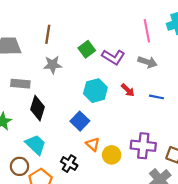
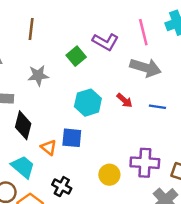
brown line: (48, 34) -> (31, 29), moved
purple L-shape: (113, 57) -> (105, 42), moved
gray arrow: (147, 62) -> (146, 68), size x1.4
blue square: (80, 121) -> (72, 138), turned -36
orange triangle: (93, 144) -> (49, 147), moved

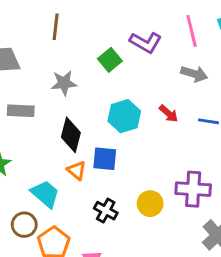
gray arrow: (146, 68) -> (194, 74), size x0.7
black diamond: (23, 125) -> (71, 135), moved
black cross: (62, 187) -> (106, 211), moved

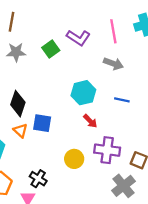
gray star: (64, 83) -> (16, 52), moved
red arrow: (169, 114) -> (90, 121), moved
cyan hexagon: (124, 116) -> (83, 93), moved
black cross: (106, 211) -> (38, 179), moved

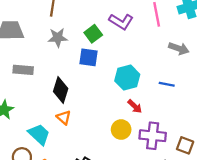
gray arrow: (113, 64) -> (179, 48), moved
blue square: (42, 123) -> (89, 57), moved
yellow circle: (74, 159) -> (121, 130), moved

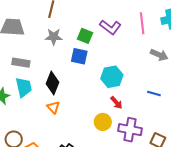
green square: (93, 34) -> (85, 36), turned -35
blue line: (167, 84) -> (154, 93), moved
cyan trapezoid: (39, 134) -> (24, 87), moved, turned 30

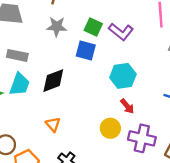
purple L-shape: (110, 27) -> (121, 32), moved
black diamond: (52, 83) -> (53, 81), turned 45
cyan trapezoid: (24, 87) -> (20, 84), turned 30
orange triangle: (53, 107) -> (53, 124), moved

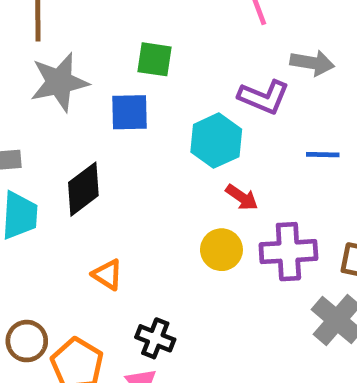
gray star: (57, 27) -> (59, 82), size x1.4
green square: (93, 27) -> (154, 59), moved
purple L-shape: (121, 32) -> (264, 97), moved

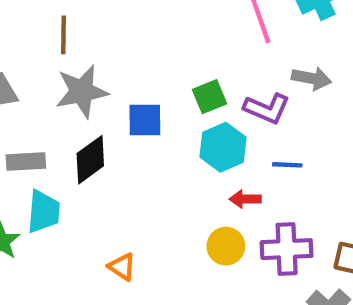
green square: (154, 59) -> (210, 97), moved, turned -32
blue line: (323, 155) -> (287, 165), moved
black diamond: (83, 189) -> (90, 160), moved
red arrow: (242, 197) -> (245, 199), turned 144

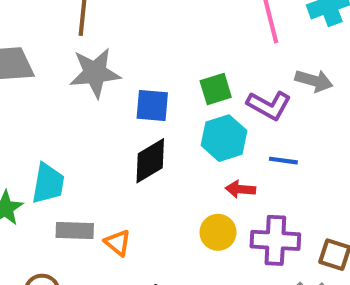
black diamond: (90, 160) -> (150, 161), moved
gray rectangle: (26, 161) -> (75, 230), moved

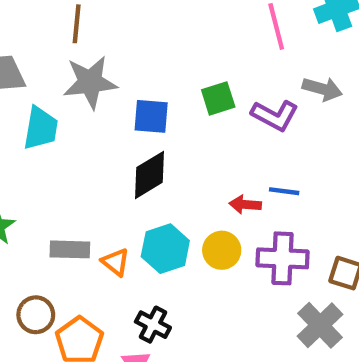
cyan hexagon: (224, 138) -> (165, 249), moved
blue line: (283, 161) -> (284, 191), moved
cyan trapezoid: (48, 183) -> (41, 128), moved

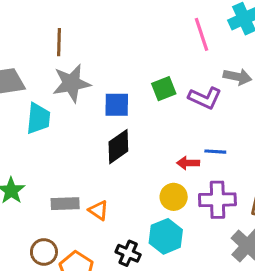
cyan hexagon: (165, 249) -> (166, 236), moved

